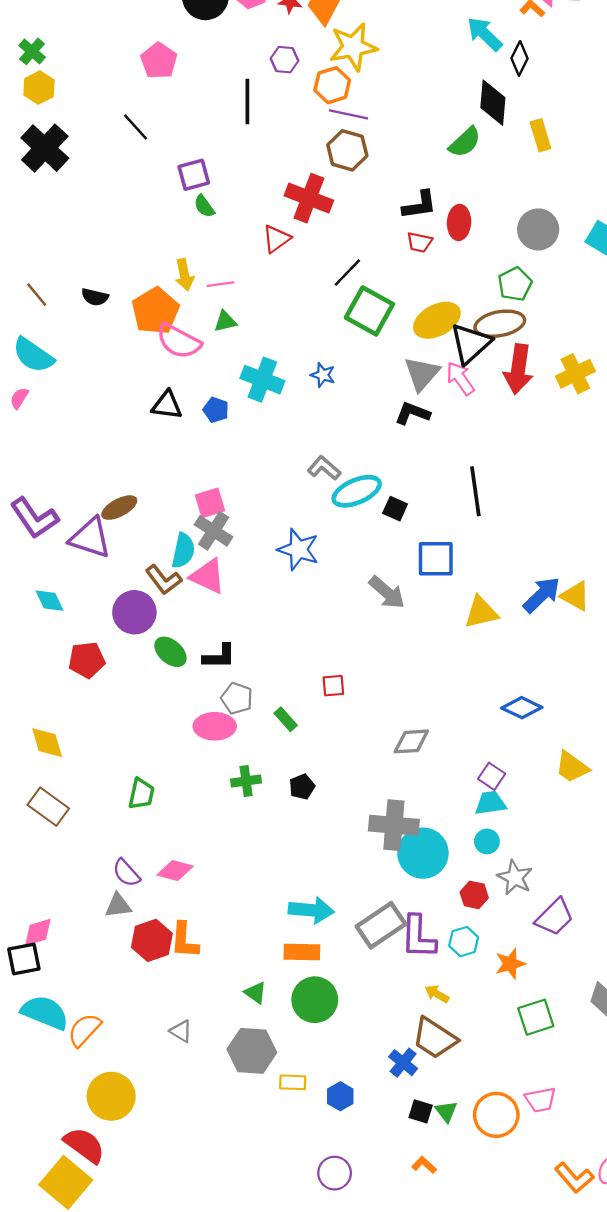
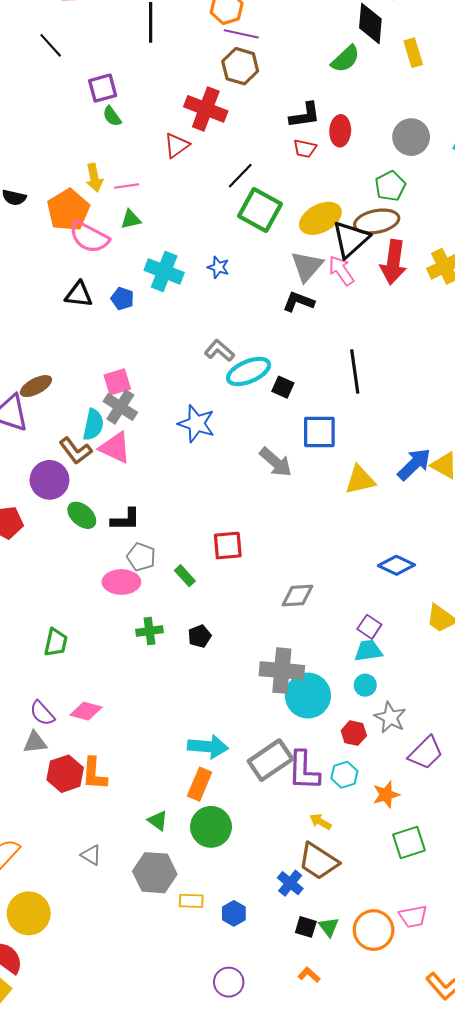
red square: (333, 686) -> (228, 546), size x1.4
orange rectangle: (302, 952) -> (200, 784), turned -68

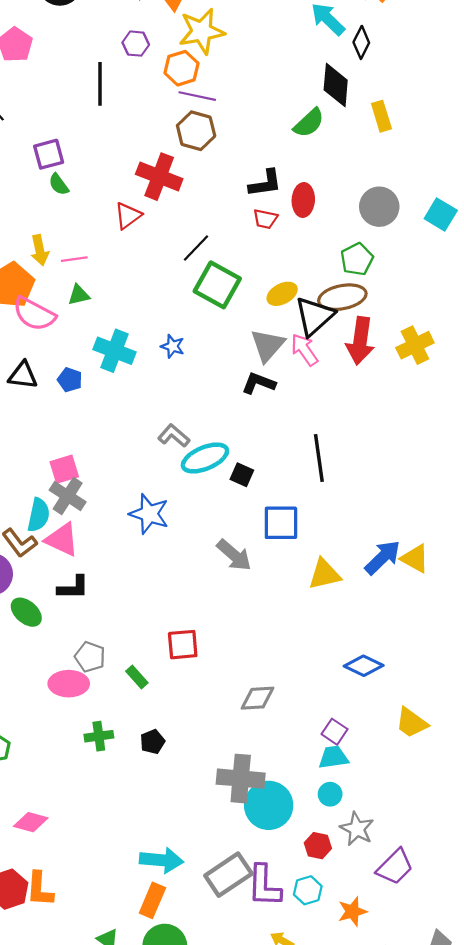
yellow ellipse: (320, 218) -> (282, 294), size x0.7
black L-shape: (126, 519) -> (73, 588), moved

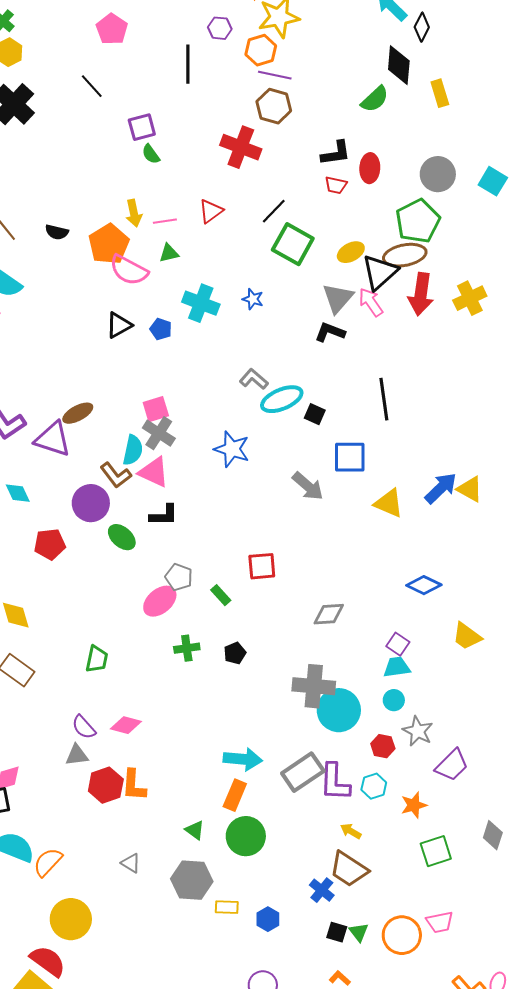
red triangle: (128, 216) -> (211, 211), moved
green pentagon: (357, 259) -> (418, 221), size x1.5
black triangle: (23, 375) -> (119, 325), turned -36
yellow triangle: (324, 574) -> (389, 503), turned 36
pink ellipse: (69, 684) -> (160, 601), turned -40

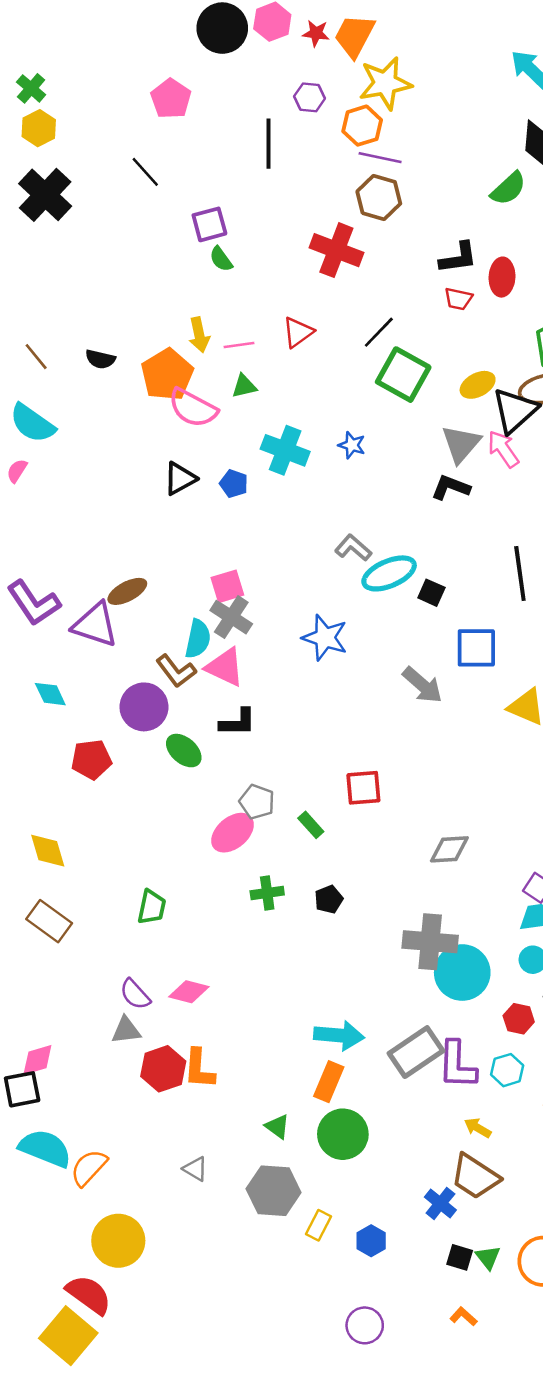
yellow rectangle: (227, 907) -> (318, 1225), turned -65

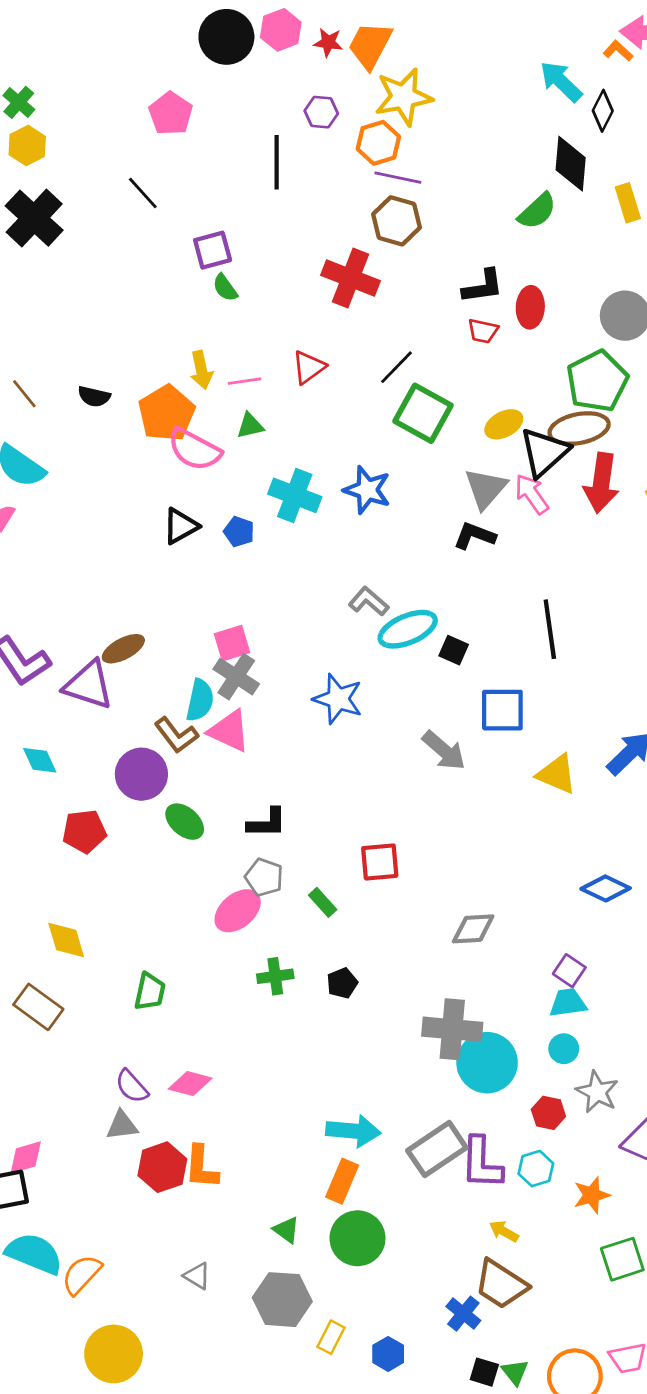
blue star: (352, 445) -> (367, 490), size x1.6
black L-shape: (238, 722) -> (267, 823), moved
yellow diamond: (48, 851) -> (66, 940), moved

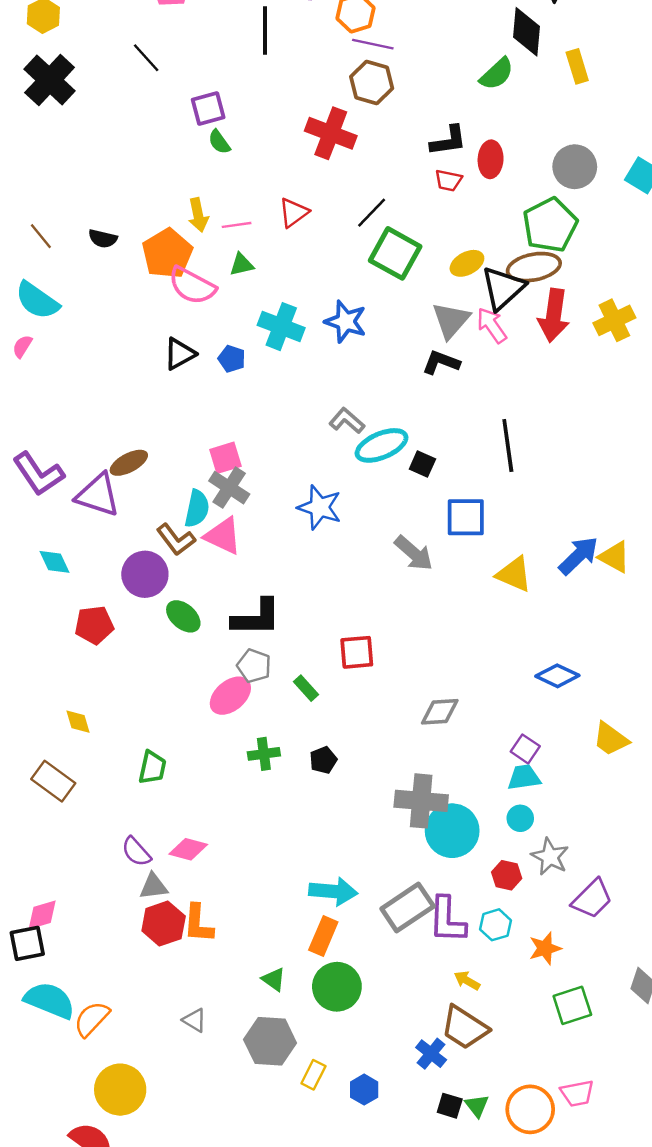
black L-shape: (267, 823) -> (256, 618), size x1.4
yellow diamond: (66, 940) -> (78, 722), size x0.7
gray triangle: (122, 1125) -> (154, 886), moved

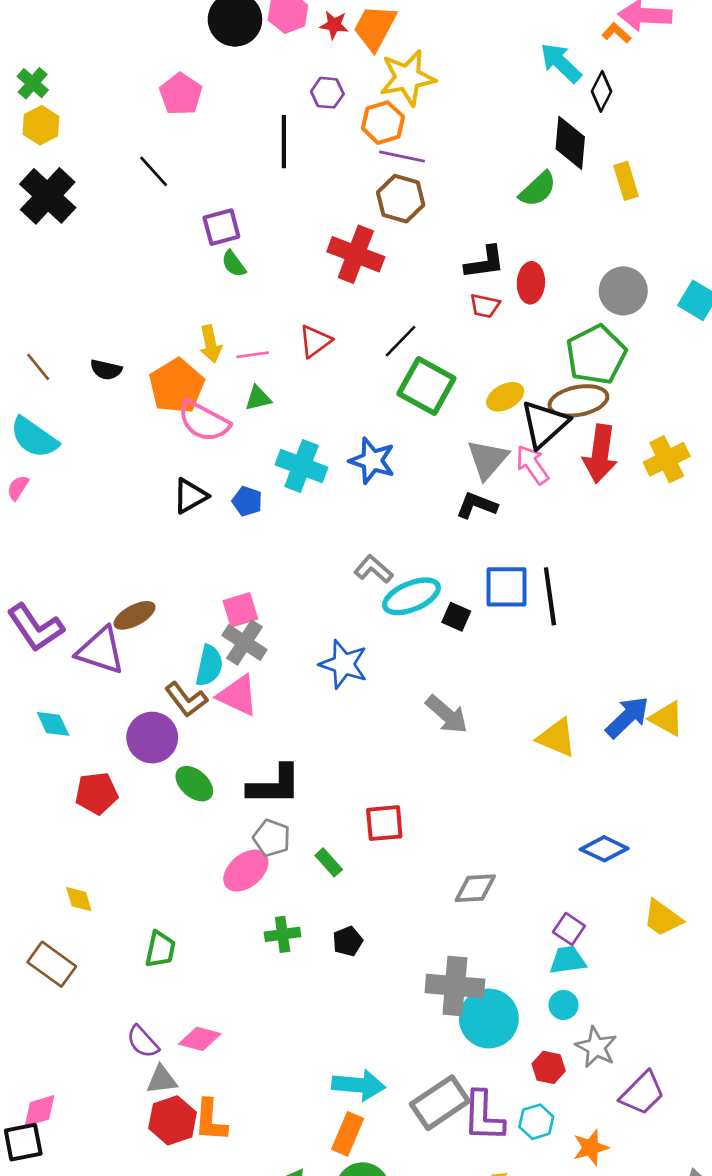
blue square: (466, 517) -> (506, 587), moved

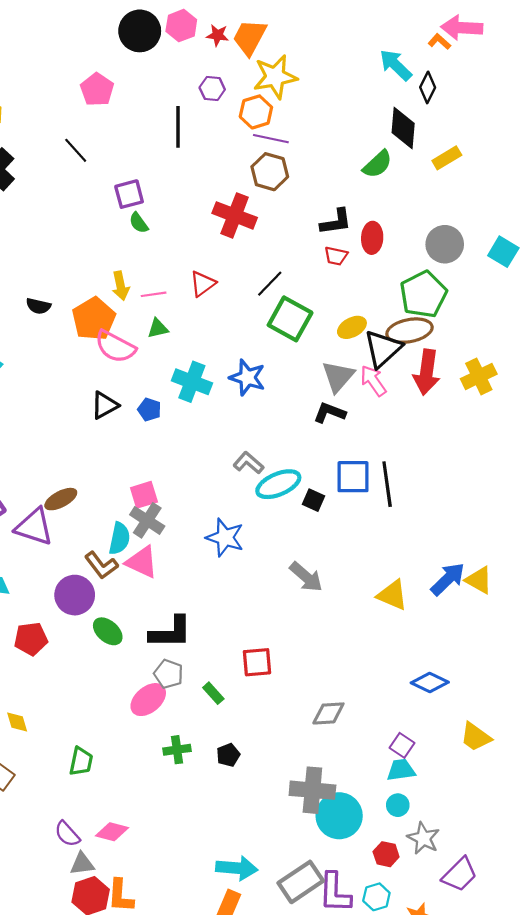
yellow rectangle: (626, 181) -> (447, 158), turned 76

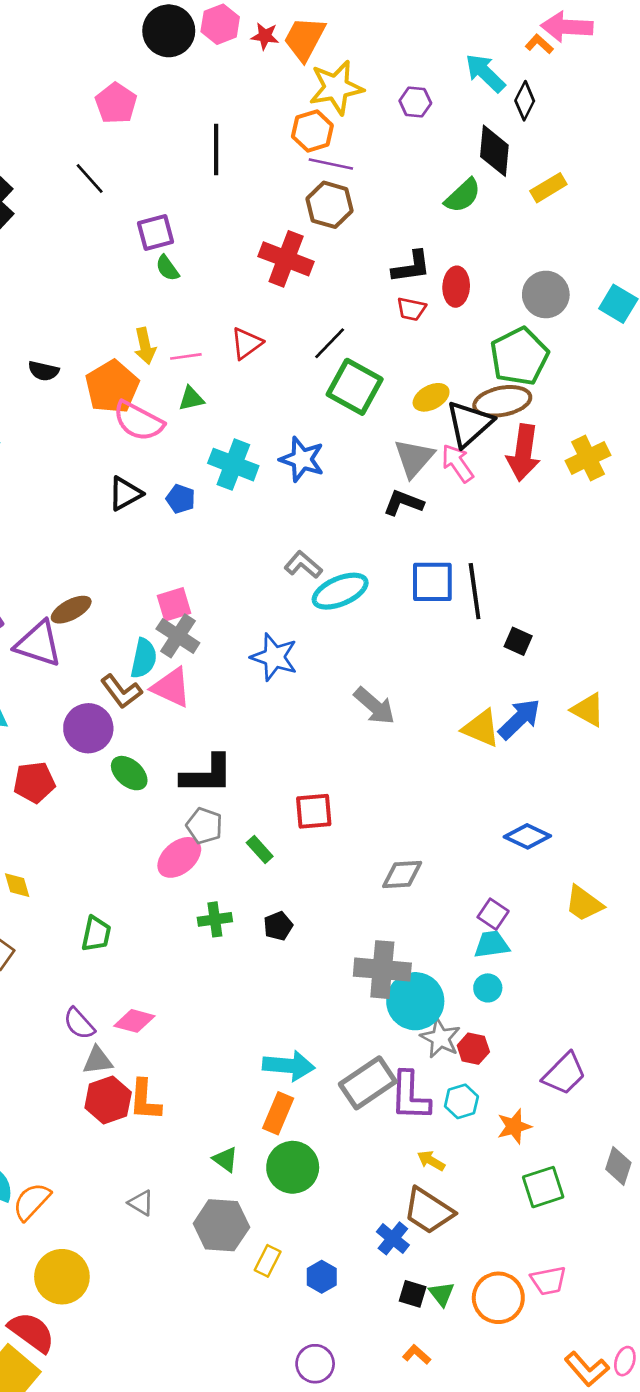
purple hexagon: (212, 89) -> (415, 102), moved
black square: (314, 500) -> (518, 641), moved
blue arrow: (448, 579) -> (519, 719), moved
gray star: (423, 838) -> (440, 1038), moved

